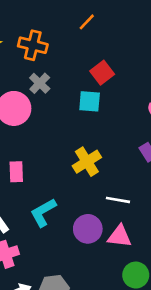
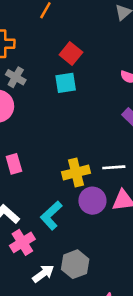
yellow cross: (87, 162) -> (76, 173), moved, turned 32
cyan L-shape: (43, 212) -> (51, 215), moved

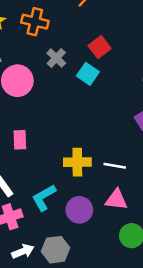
gray cross: (16, 77) -> (56, 58), moved
cyan square: (66, 83) -> (88, 74), turned 30
purple circle: (92, 201) -> (79, 210), moved

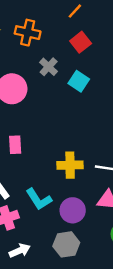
red square: (100, 47) -> (81, 42), moved
cyan L-shape: (44, 198) -> (39, 199), turned -92
gray hexagon: (56, 250) -> (66, 244), moved

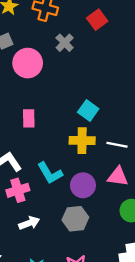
cyan square: (79, 81) -> (88, 111), moved

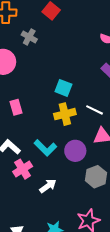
white line: (117, 145) -> (95, 110), turned 30
gray hexagon: (75, 219) -> (96, 177), moved
white arrow: (29, 223) -> (48, 186), moved

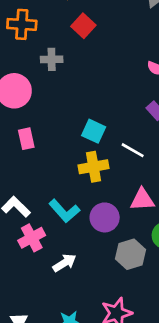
gray cross: (29, 37) -> (52, 59), turned -35
pink rectangle: (16, 107) -> (26, 139), moved
white line: (95, 110) -> (133, 150), moved

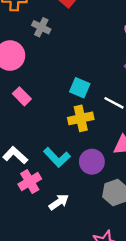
gray cross: (52, 59) -> (41, 27), turned 30
pink rectangle: (26, 139) -> (22, 96), turned -30

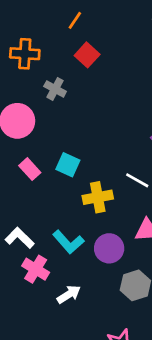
cyan square: (80, 88) -> (68, 165), moved
pink cross: (30, 182) -> (36, 269), turned -30

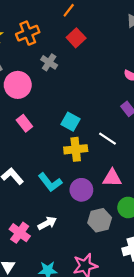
orange cross: (25, 54) -> (28, 33), turned -30
cyan square: (68, 165) -> (70, 122), moved
pink cross: (36, 269) -> (20, 233), moved

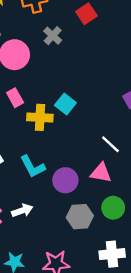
white line: (107, 139) -> (110, 144), moved
yellow cross: (76, 149) -> (40, 117), moved

